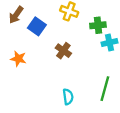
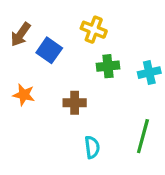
green cross: (98, 25) -> (108, 66), moved
brown cross: (63, 51) -> (75, 103), moved, turned -35

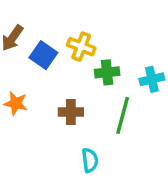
yellow cross: (94, 30) -> (81, 47), moved
green line: (143, 136) -> (123, 115), moved

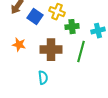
brown cross: (71, 112) -> (51, 50), size x1.5
cyan semicircle: (90, 160) -> (43, 78), moved

